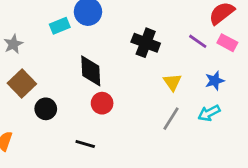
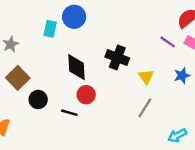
cyan rectangle: (60, 26) -> (50, 29), turned -56
black cross: (146, 43) -> (117, 58), moved
cyan arrow: (209, 113) -> (177, 135), moved
black line: (85, 144) -> (69, 113), moved

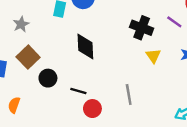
black cross: (117, 58) -> (142, 28), moved
red circle: (86, 95) -> (92, 109), moved
gray line: (145, 108) -> (129, 94), moved, turned -42

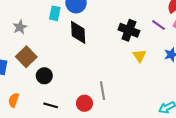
black diamond: (85, 46) -> (78, 32), moved
black line: (78, 91) -> (51, 105), moved
gray line: (129, 94) -> (102, 91), moved

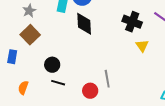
gray star: (20, 27) -> (29, 11), moved
brown square: (26, 57) -> (30, 35), moved
black line: (51, 105) -> (58, 83), moved

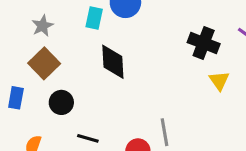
black diamond: (84, 24) -> (113, 62), moved
black circle: (52, 65) -> (61, 102), moved

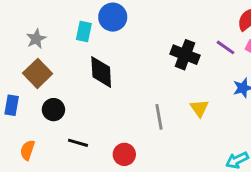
yellow triangle: (219, 81) -> (199, 108), moved
gray line: (165, 132) -> (159, 117), moved

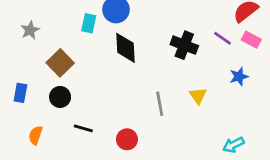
gray star: (36, 39) -> (30, 30), moved
black diamond: (101, 72) -> (126, 48), moved
brown square: (38, 73) -> (60, 63), moved

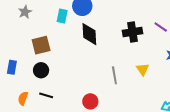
gray star: (30, 30) -> (25, 12), moved
black cross: (184, 45) -> (133, 32), turned -30
brown square: (60, 63) -> (41, 45), turned 30
black line: (83, 128) -> (46, 95), moved

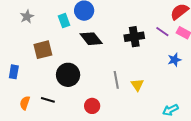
cyan rectangle: (62, 16) -> (64, 21), turned -32
black diamond: (89, 34) -> (91, 39), turned -35
yellow triangle: (143, 69) -> (137, 85), moved
black circle: (41, 70) -> (68, 75), moved, size x1.5

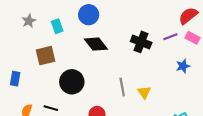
cyan rectangle: (64, 21) -> (57, 26), moved
purple line: (162, 32) -> (170, 37), turned -56
black cross: (134, 37) -> (141, 42), turned 30

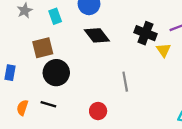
black circle: (72, 82) -> (56, 73), moved
yellow triangle: (144, 92) -> (164, 50), moved

